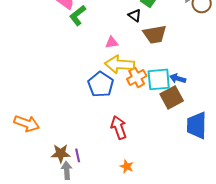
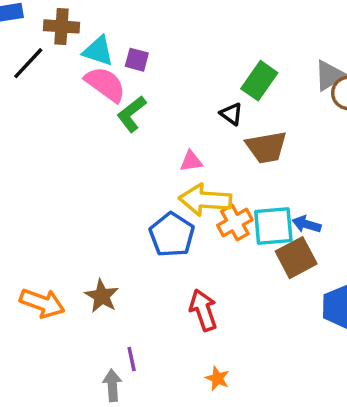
brown star: (61, 153) -> (102, 296), moved, turned 30

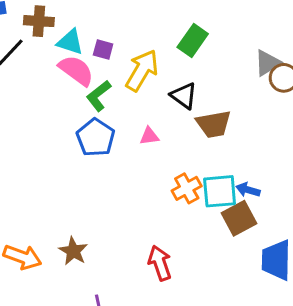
green rectangle: (259, 81) -> (193, 41), moved
black triangle: (231, 114) -> (184, 96), size x1.4
yellow arrow: (205, 200) -> (142, 70), moved, turned 117
blue pentagon: (172, 235) -> (96, 138), moved

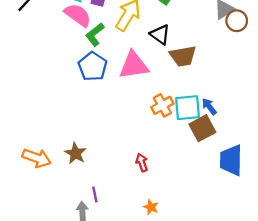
pink triangle: (149, 136) -> (134, 65), size x2.0
blue arrow: (248, 190) -> (209, 106), turned 36
red arrow: (160, 263) -> (142, 163), size x0.7

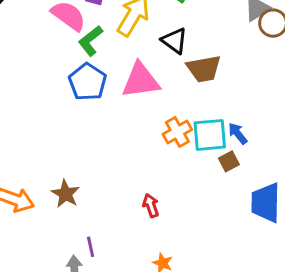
brown square: (202, 128) -> (229, 161), size x0.6

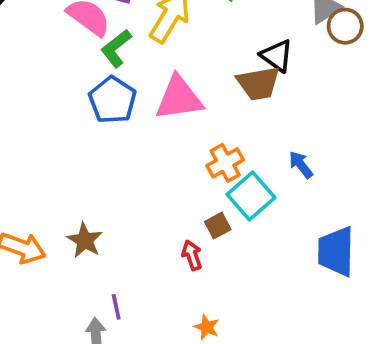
black triangle: (174, 41) -> (277, 56), moved
cyan square: (210, 135) -> (251, 196), moved, turned -36
brown square: (229, 161) -> (218, 226), moved

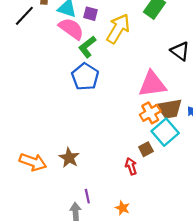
brown trapezoid: (258, 83) -> (169, 109), moved
pink triangle: (179, 98) -> (152, 84), moved
orange star: (207, 327) -> (122, 208), moved

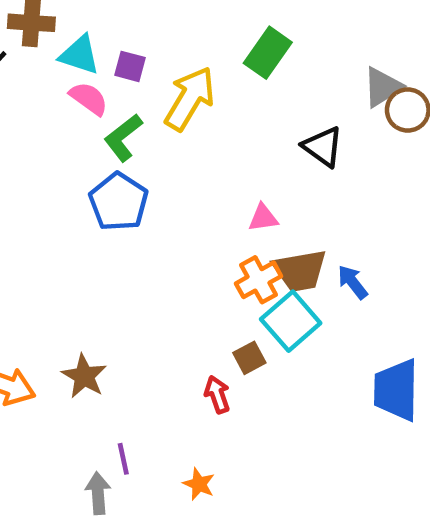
pink semicircle: (71, 29) -> (89, 99), size x0.7
pink triangle: (152, 84) -> (263, 218), size x0.5

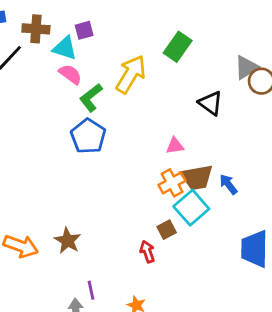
purple square: (130, 66) -> (84, 30), moved, turned -30

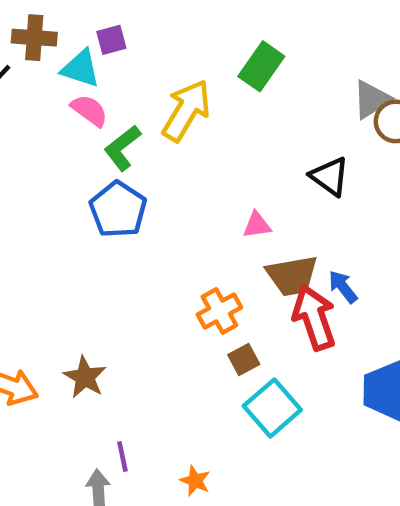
black triangle: (211, 103) -> (330, 177), moved
orange cross: (172, 183) -> (219, 311), moved
cyan square: (191, 208) -> (272, 408), moved
red arrow: (147, 252) -> (314, 318), moved, size x1.8

